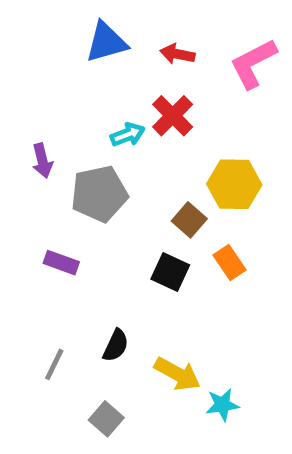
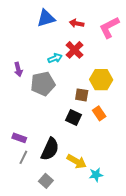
brown square: (189, 220) -> (82, 95), turned -32
purple rectangle: (61, 263) -> (19, 138), moved
black semicircle: (116, 345) -> (50, 149), size x1.6

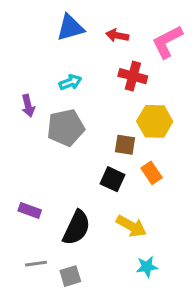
red cross: (74, 50) -> (133, 76), moved, turned -30
cyan arrow: (55, 58) -> (70, 82), moved
gray line: (23, 157) -> (36, 264), moved, turned 56
yellow arrow: (77, 161) -> (131, 226), moved
gray square: (46, 181) -> (70, 276), turned 32

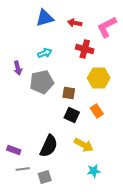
brown square: (125, 145) -> (69, 93), moved
purple rectangle: (30, 210) -> (14, 150), moved

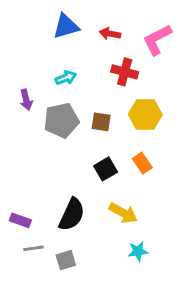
brown square: (69, 93) -> (101, 122), moved
black square: (72, 115) -> (106, 169), turned 35

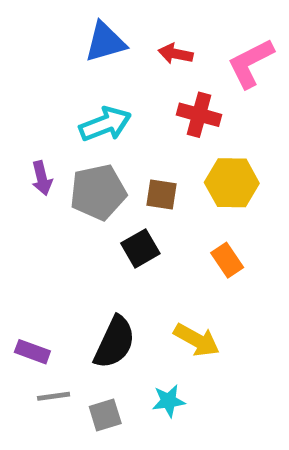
cyan arrow: (66, 78) -> (105, 124), size x1.5
purple arrow: (26, 100) -> (42, 178), moved
black square: (106, 169) -> (140, 248), moved
cyan star: (138, 251) -> (169, 401), moved

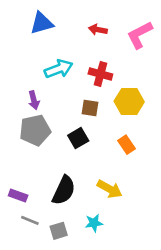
blue triangle: (105, 42) -> (42, 23), moved
red cross: (199, 115) -> (100, 74), moved
purple arrow: (42, 178) -> (34, 100), moved
gray pentagon: (98, 192) -> (35, 130), moved
gray line: (54, 396) -> (30, 220), turned 30

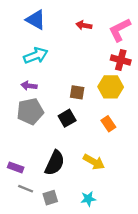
blue triangle: (42, 23) -> (36, 20), turned 45
cyan arrow: (59, 69) -> (36, 56), moved
red cross: (100, 74) -> (121, 60), moved
purple arrow: (34, 100) -> (29, 86), turned 112
cyan star: (94, 223) -> (88, 199), moved

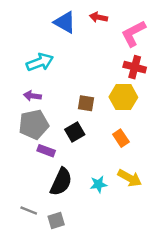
blue triangle: (36, 20) -> (65, 22), moved
red arrow: (84, 25) -> (98, 17), moved
yellow arrow: (94, 162) -> (130, 178), moved
purple rectangle: (16, 167) -> (46, 151), moved
cyan star: (88, 199) -> (98, 184), moved

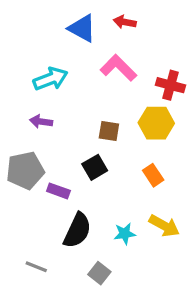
pink L-shape: (133, 33) -> (118, 68), moved, turned 72
gray pentagon: (34, 124) -> (25, 170), moved
gray square: (56, 220) -> (99, 273), moved, turned -35

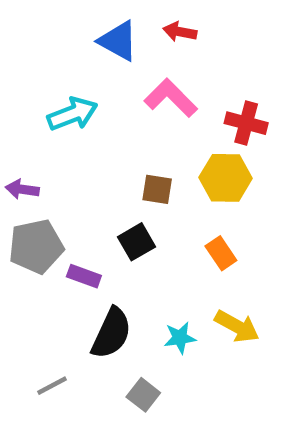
purple arrow: (41, 122) -> (22, 189), moved
gray line: (36, 267) -> (52, 386), turned -50

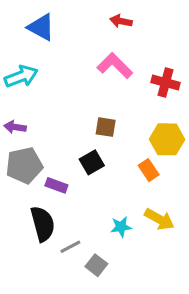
blue triangle: (118, 41) -> (41, 27), moved
cyan arrow: (73, 114) -> (21, 76), moved
yellow hexagon: (226, 178) -> (167, 139), moved
black semicircle: (111, 333) -> (43, 224), moved, turned -40
gray line: (52, 386) -> (70, 247), moved

